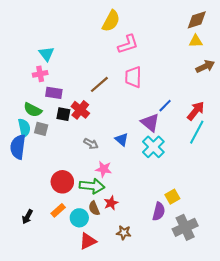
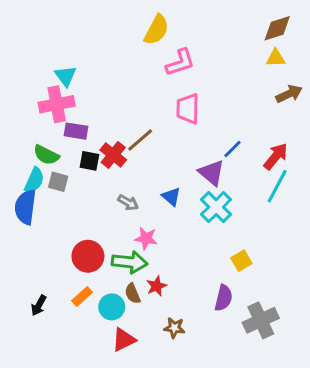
pink cross: (40, 74) -> (57, 104), size x1.6
brown line: (99, 84) -> (140, 140), moved
cyan semicircle: (24, 128) -> (34, 180), turned 36
yellow square: (172, 197) -> (241, 261), moved

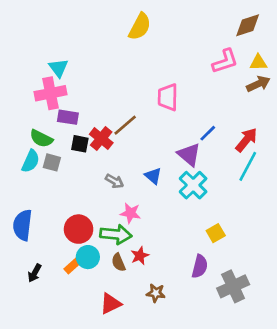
yellow triangle: (276, 58) -> (258, 63), moved
pink L-shape: (180, 63) -> (225, 61), moved
blue semicircle: (25, 207) -> (23, 225), moved
cyan circle: (112, 307) -> (88, 257), moved

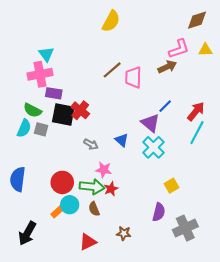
brown arrow: (258, 84) -> (167, 67), moved
brown line: (125, 125) -> (112, 70), moved
black square: (80, 144) -> (63, 115), size x1.6
red star: (140, 256) -> (111, 189), moved
black arrow: (35, 273) -> (27, 233), moved, size x1.6

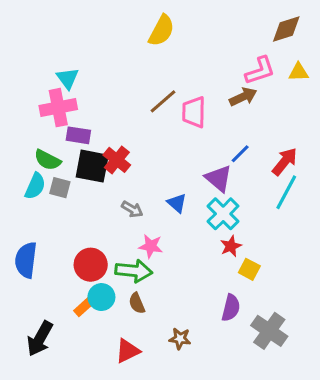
yellow square: (171, 186) -> (249, 269), turned -32
red star: (111, 189) -> (231, 246), moved
gray cross: (185, 228) -> (269, 331), turned -30

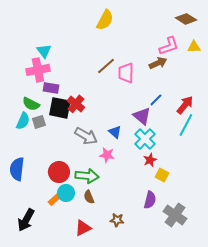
brown diamond: (286, 29) -> (186, 19), turned 50
gray square: (60, 188) -> (39, 122), turned -32
gray arrow: (132, 209) -> (86, 136), size x1.6
pink star: (151, 246) -> (107, 155), moved

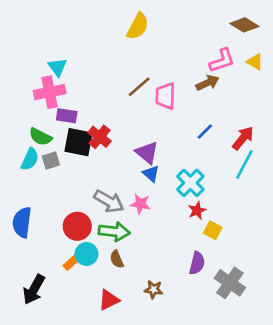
yellow triangle: (194, 47) -> (255, 62), turned 32
purple triangle: (142, 116) -> (147, 153), moved
gray arrow: (86, 136) -> (109, 201), moved

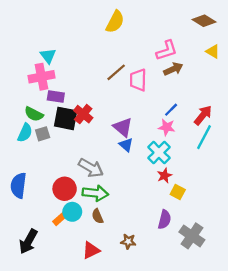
pink L-shape: (222, 60) -> (167, 50), moved
pink star: (140, 204) -> (167, 127), moved

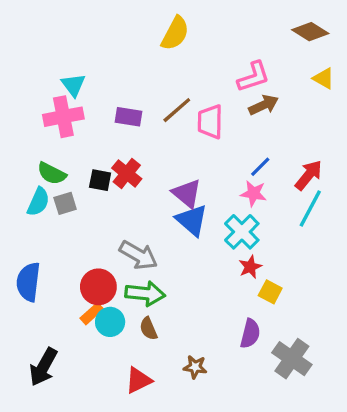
purple rectangle: (56, 96) -> (128, 117), moved
black square: (66, 118) -> (100, 180), size x0.6
blue triangle: (126, 145) -> (192, 220), size x1.5
orange rectangle: (60, 218) -> (92, 314), moved

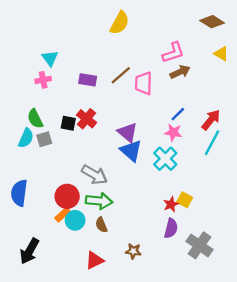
pink cross: (63, 117) -> (43, 80), size x0.6
green semicircle: (52, 173) -> (35, 119), turned 36
red star: (250, 267) -> (171, 204), moved

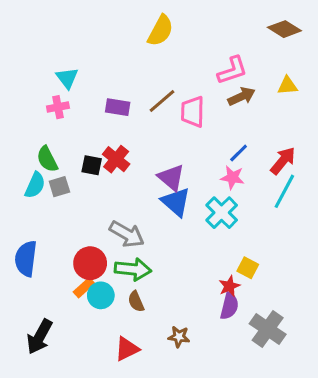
yellow triangle: (221, 54) -> (288, 86), moved, turned -35
red star: (171, 204) -> (229, 286), moved

